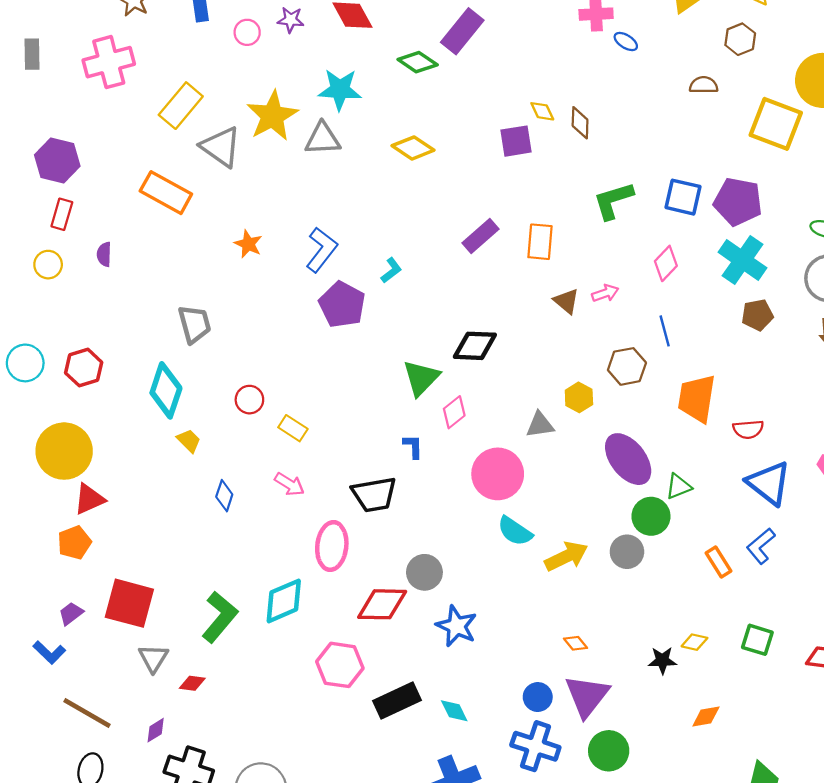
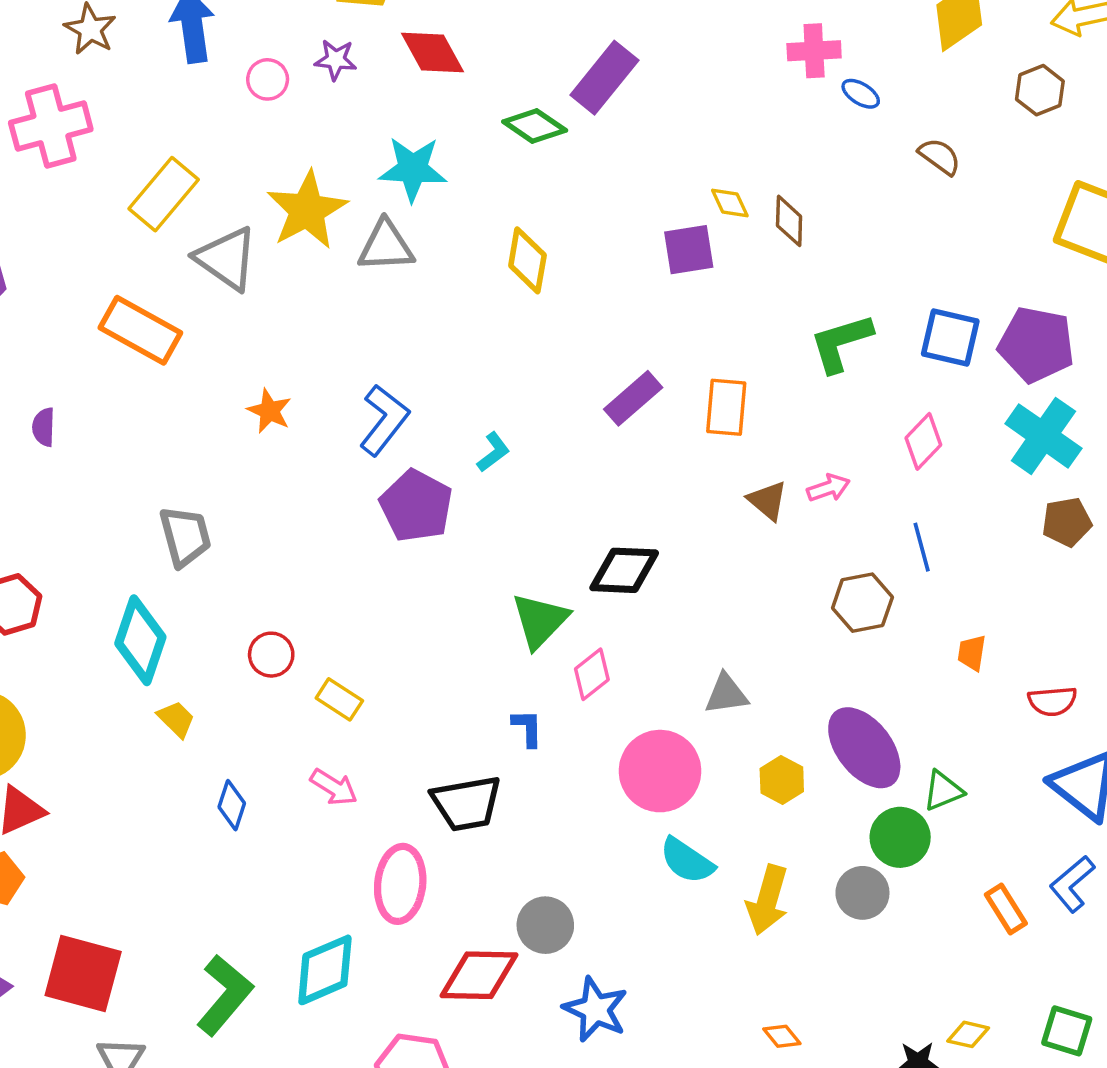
brown semicircle: (704, 85) -> (940, 156), moved, turned 36
yellow diamond: (413, 148) -> (527, 260), turned 66
yellow hexagon: (579, 397) -> (782, 780), moved
orange trapezoid: (697, 398) -> (972, 653), size x0.5
yellow arrow: (566, 556) -> (768, 900), turned 132

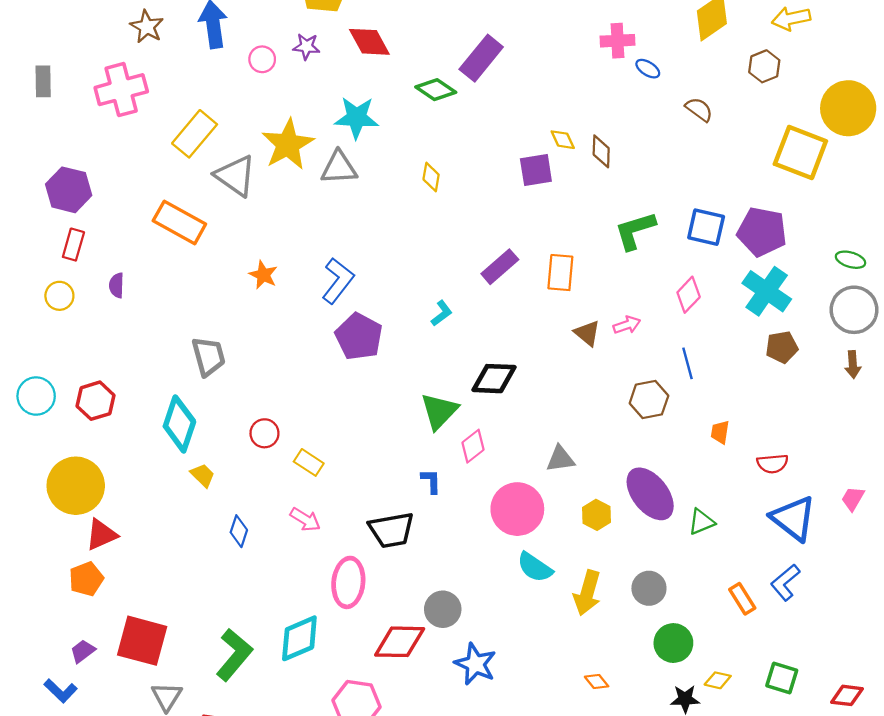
yellow diamond: (527, 260) -> (431, 177), size x0.7
cyan L-shape: (493, 452) -> (442, 313), moved
green circle: (900, 837) -> (673, 643), moved

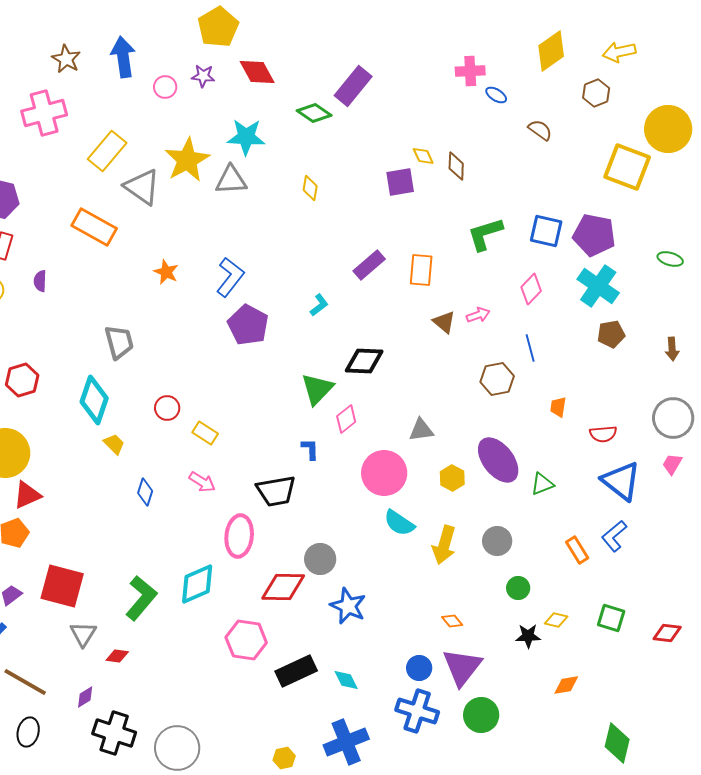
gray circle: (854, 310) -> (673, 418), moved
green circle: (673, 643) -> (518, 588), size x0.7

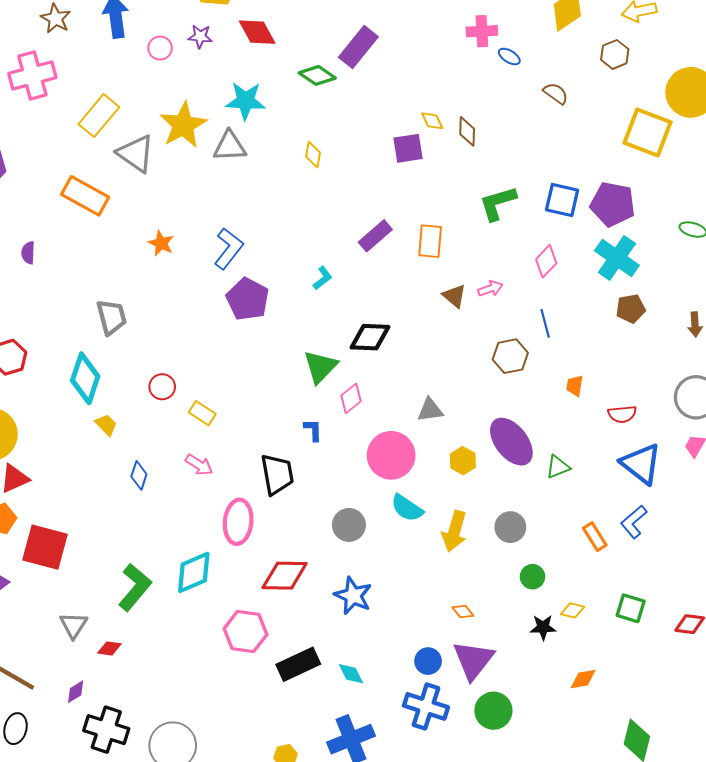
black trapezoid: (276, 491) -> (277, 474), turned -90
gray circle: (320, 559) -> (349, 525), moved
red square: (62, 586) -> (45, 547), moved

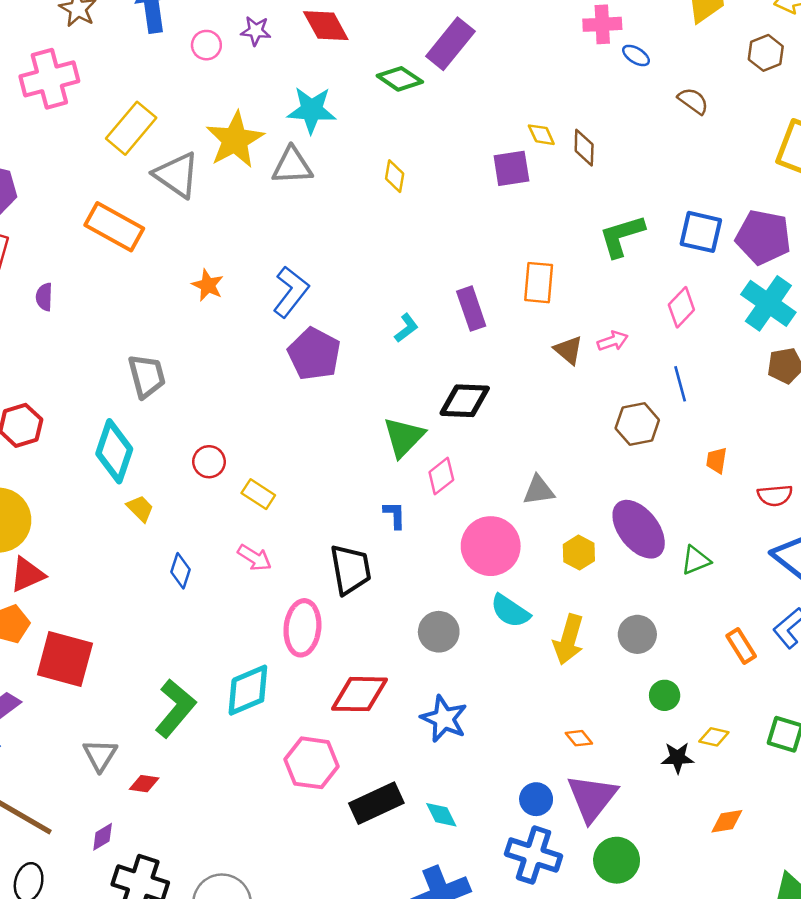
purple rectangle: (375, 236) -> (471, 309), moved, turned -68

